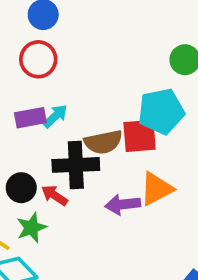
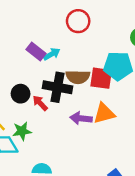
red circle: (38, 59) -> (78, 21), moved
purple rectangle: (30, 118) -> (36, 52), turned 36
green star: (31, 228) -> (22, 131), moved

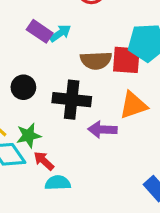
black cross: (58, 87) -> (72, 100), moved
red arrow: (40, 103) -> (44, 161), moved
purple arrow: (81, 118) -> (102, 129), moved

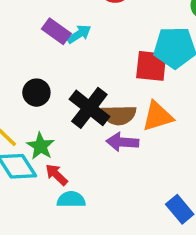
brown semicircle: (96, 60) -> (119, 115), moved
black cross: (72, 100) -> (89, 108), turned 30
green star: (29, 136) -> (41, 146), turned -30

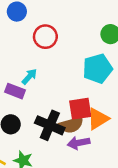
purple rectangle: (56, 31) -> (15, 91), moved
red square: (151, 66) -> (80, 109), moved

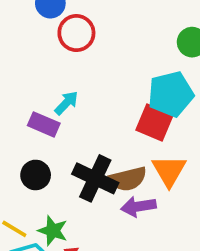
red circle: (45, 37) -> (76, 33), moved
red square: (80, 109) -> (155, 123), moved, turned 30
orange triangle: (98, 119) -> (169, 171), turned -30

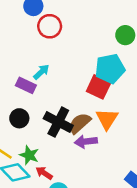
brown semicircle: (128, 179) -> (80, 123), turned 150

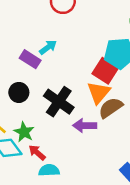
orange triangle: (107, 119) -> (99, 93), moved
brown semicircle: (80, 123) -> (111, 108), moved

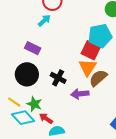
cyan arrow: (48, 47) -> (44, 20), moved
black circle: (19, 92) -> (27, 74), size x1.5
black cross: (59, 102) -> (58, 78), size x0.7

